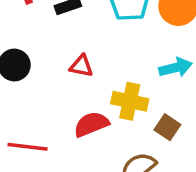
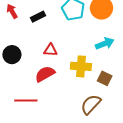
red semicircle: (91, 124) -> (45, 74), moved

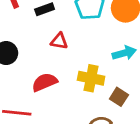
red triangle: (50, 50) -> (59, 41), moved

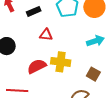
yellow cross: (91, 78) -> (61, 62), moved

